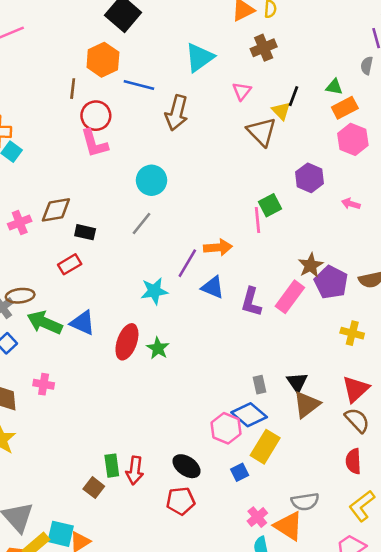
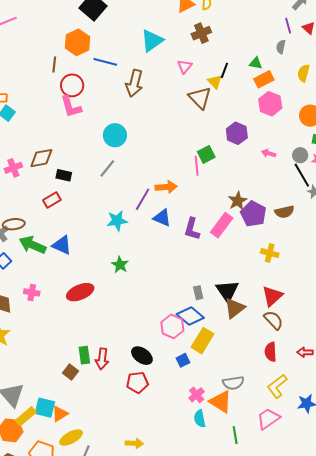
red ellipse: (127, 342) -> (80, 292), moved, turned 48
black triangle: (297, 382) -> (227, 291), size x1.4

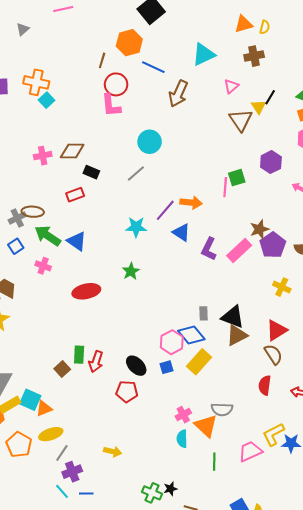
black triangle: (227, 291) -> (233, 317), turned -45
pink cross: (32, 292) -> (43, 266), moved
blue square: (183, 360) -> (166, 367), moved
yellow L-shape: (277, 386) -> (273, 434), moved

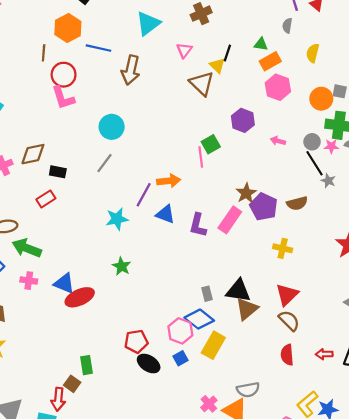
blue triangle: (77, 241) -> (64, 283), moved
red arrow: (96, 362) -> (58, 399), moved
red pentagon: (127, 391) -> (136, 342), moved

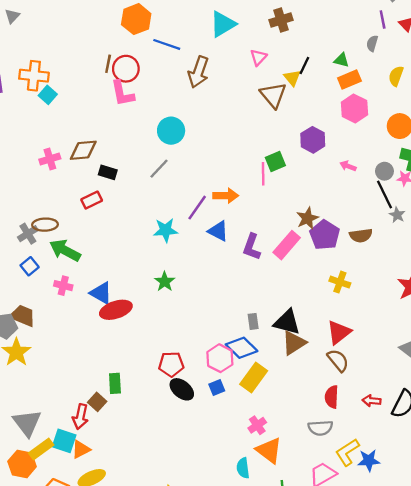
brown line: (44, 53) -> (108, 64), moved
gray semicircle: (248, 390) -> (320, 428), moved
pink cross: (209, 404) -> (257, 425), moved

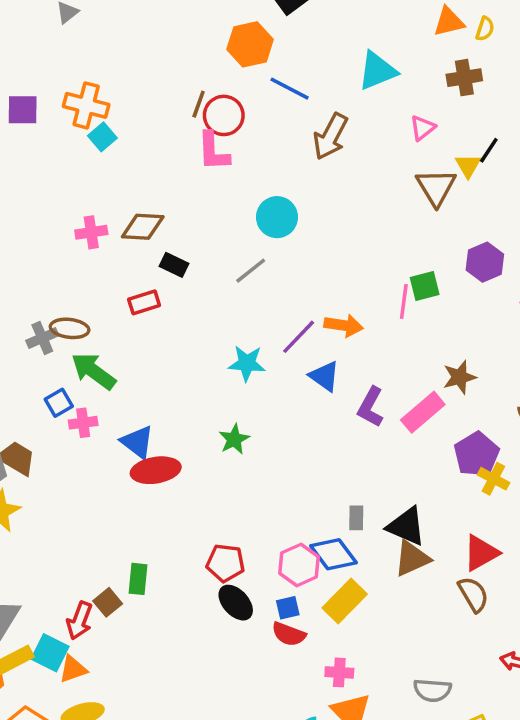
purple pentagon: (325, 235) -> (477, 454), moved
blue square: (30, 266) -> (59, 403), moved
pink cross: (63, 286) -> (83, 423), turned -30
red semicircle: (332, 397) -> (289, 634), moved, turned -80
pink cross: (257, 425) -> (339, 672), turned 30

